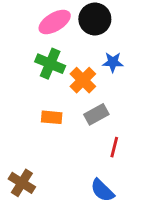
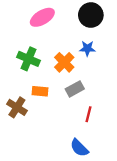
black circle: (95, 19) -> (91, 15), moved
green cross: (50, 64) -> (28, 59), moved
brown cross: (22, 183) -> (17, 107), moved

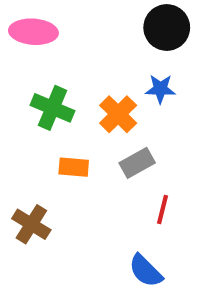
pink ellipse: (42, 17) -> (33, 32), moved, turned 35
brown cross: (17, 107) -> (31, 224), moved

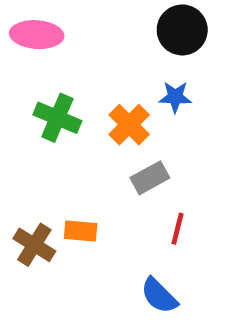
orange rectangle: (74, 167) -> (81, 231), moved

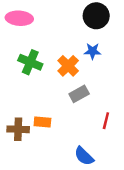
red line: (178, 229) -> (106, 121), moved
brown cross: (34, 245) -> (18, 129), turned -30

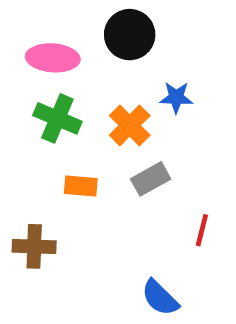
black circle: (96, 16) -> (130, 35), moved
pink ellipse: (19, 18) -> (53, 58), moved
orange rectangle: (42, 122) -> (81, 186), moved

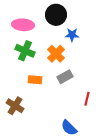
blue star: (176, 97) -> (72, 35), moved
brown cross: (34, 246) -> (15, 106), turned 30

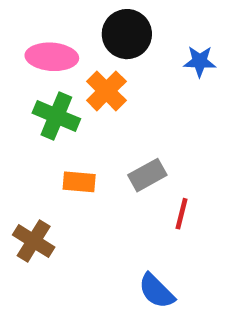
blue star: (72, 35) -> (200, 61), moved
orange cross: (56, 54) -> (106, 91), moved
red line: (87, 99) -> (181, 214), moved

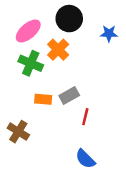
pink ellipse: (52, 57) -> (28, 31), turned -45
gray rectangle: (147, 175) -> (69, 96), moved
red line: (181, 214) -> (85, 117), moved

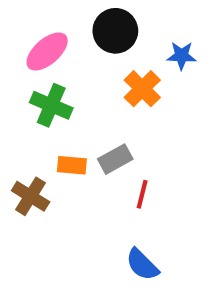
orange cross: (58, 50) -> (142, 89), moved
brown cross: (18, 132) -> (31, 196), moved

